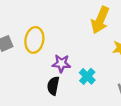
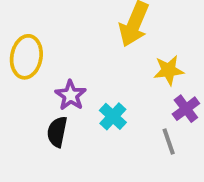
purple star: (61, 63) -> (71, 95), turned 30

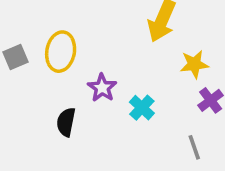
black semicircle: (57, 132) -> (66, 122), moved
gray line: (169, 141) -> (194, 147), moved

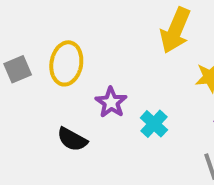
black semicircle: (66, 122) -> (72, 139), turned -72

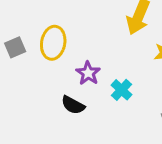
black semicircle: (72, 139) -> (73, 105), moved

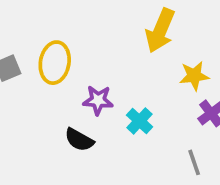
purple star: (88, 73) -> (98, 100), turned -30

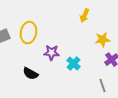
yellow arrow: (160, 31) -> (84, 16), size x0.6
black semicircle: (79, 140) -> (30, 74), moved

